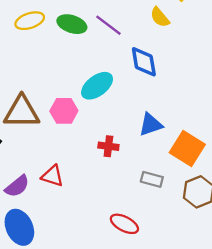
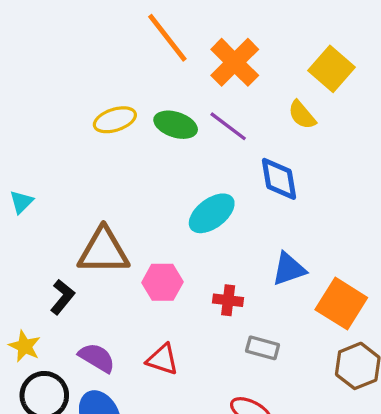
pink hexagon: (64, 111) -> (162, 282), moved
red triangle: (52, 176) -> (162, 359), moved
gray rectangle: (152, 179) -> (263, 348), moved
purple semicircle: (17, 186) -> (97, 358), turned -110

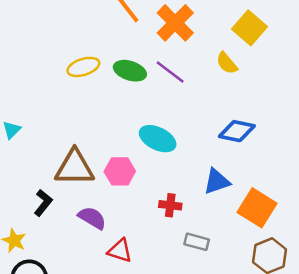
blue diamond: (279, 179) -> (237, 131), moved, turned -69
cyan ellipse: (212, 213) -> (158, 139), turned 63
pink hexagon: (162, 282) -> (120, 171), moved
purple semicircle: (97, 358) -> (92, 218), moved

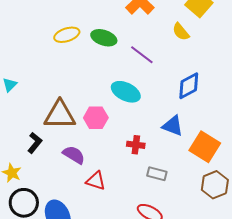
purple line: (170, 72) -> (142, 55), moved
blue diamond: (237, 131) -> (189, 86), turned -40
blue triangle: (217, 181) -> (173, 126), turned 40

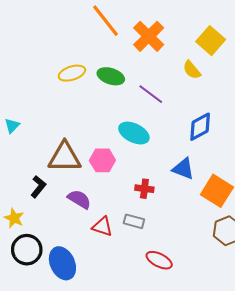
gray rectangle: (157, 174) -> (134, 221), moved

